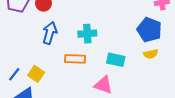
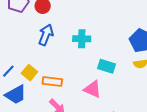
orange rectangle: (75, 59) -> (52, 81), moved

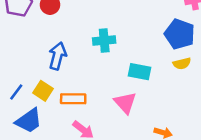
blue arrow: (46, 35) -> (58, 56), moved
pink triangle: (93, 89) -> (125, 103), turned 30

